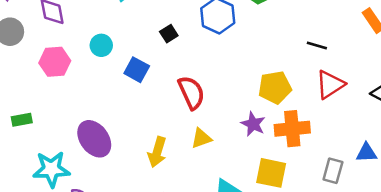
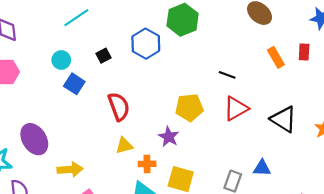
cyan circle: (101, 45) -> (61, 60), moved
orange cross: (292, 129) -> (147, 164), moved, size x0.6
yellow arrow: (157, 152) -> (70, 169), moved, turned -115

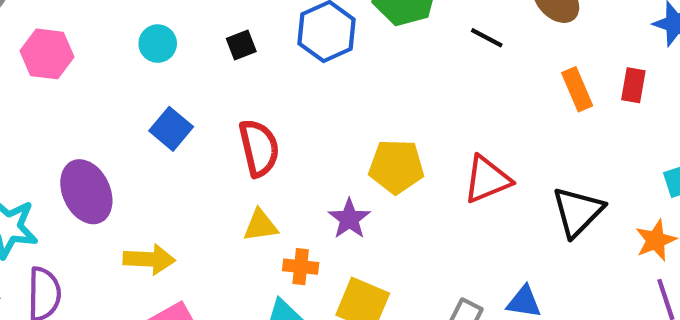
black line: (227, 75) -> (487, 38), moved
blue square: (74, 84) -> (171, 129), moved
black triangle: (284, 119) -> (578, 212), turned 36

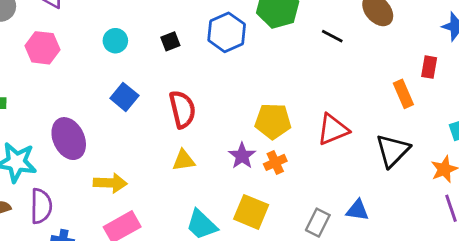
orange rectangle: (577, 89) -> (403, 94), moved
orange cross: (301, 267) -> (275, 162), moved, turned -30

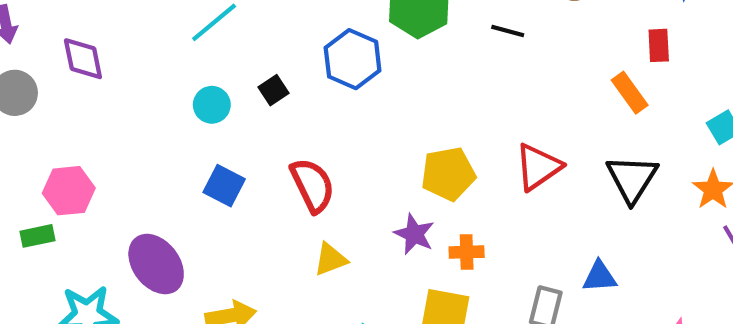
cyan circle: (115, 41) -> (212, 105), moved
pink hexagon: (42, 48) -> (69, 191), moved
orange cross: (275, 162) -> (467, 252), moved, turned 35

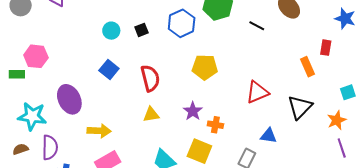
yellow pentagon: (448, 174) -> (205, 67), moved
blue triangle: (600, 277) -> (269, 136), moved

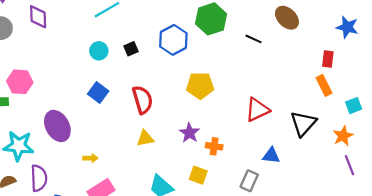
orange rectangle: (307, 67) -> (324, 85), moved
yellow arrow: (99, 131) -> (90, 158), size x0.6
yellow square: (199, 151) -> (198, 175), size x0.7

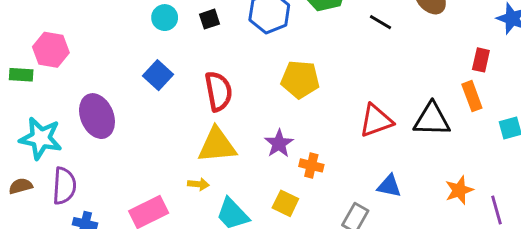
black triangle: (303, 124) -> (432, 119), moved, turned 44
orange star: (343, 136) -> (459, 190), moved
yellow triangle: (145, 138) -> (217, 145), size x1.6
yellow arrow: (90, 158) -> (198, 184), moved

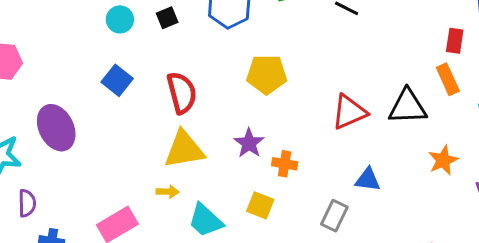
purple semicircle: (64, 186) -> (27, 203), size x0.7
orange star: (459, 190) -> (443, 160), moved

